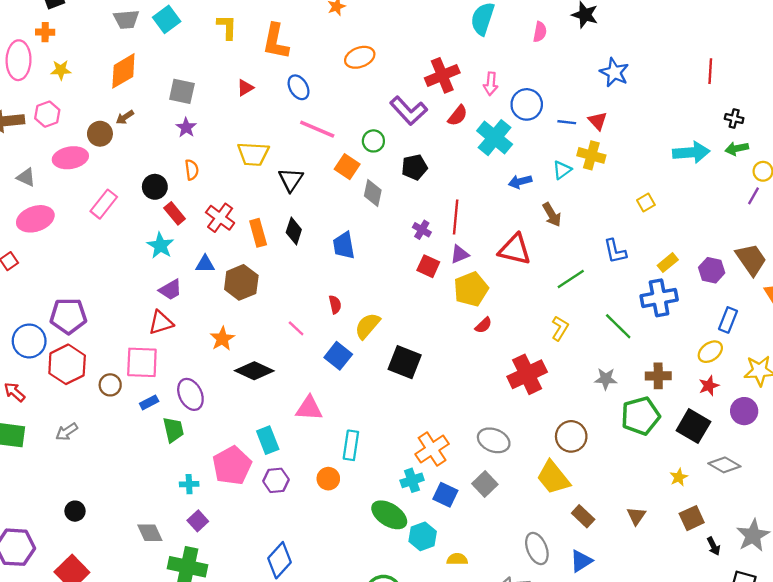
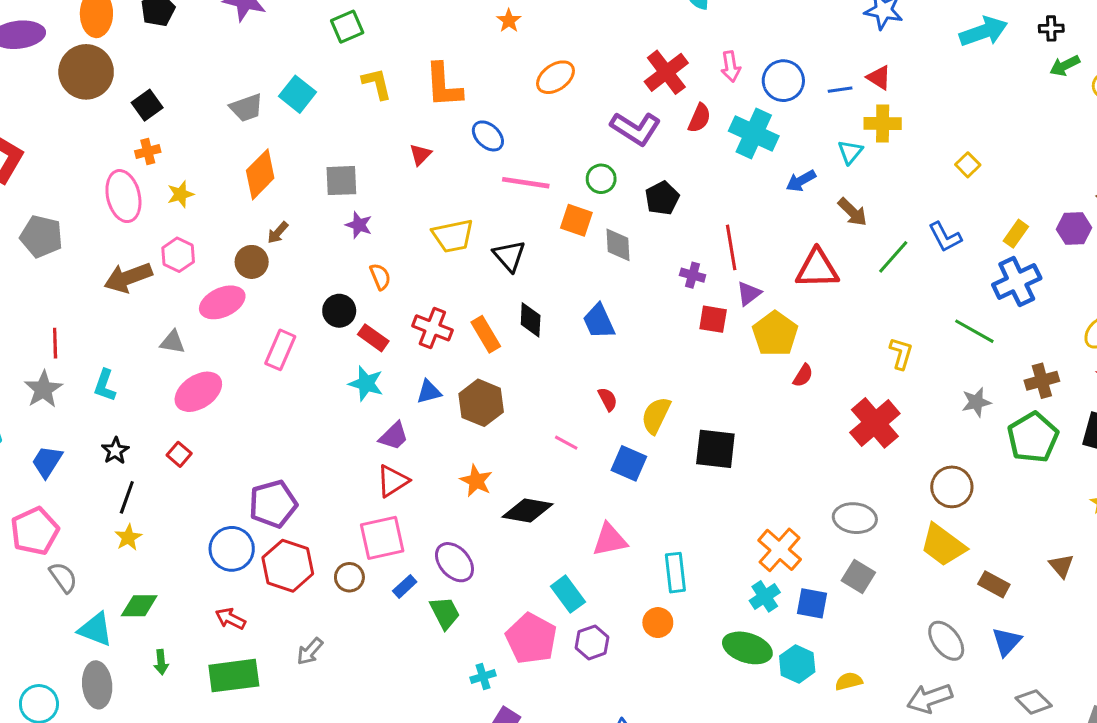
cyan arrow: (691, 152) -> (984, 32), moved
green line: (571, 279) -> (893, 257), moved

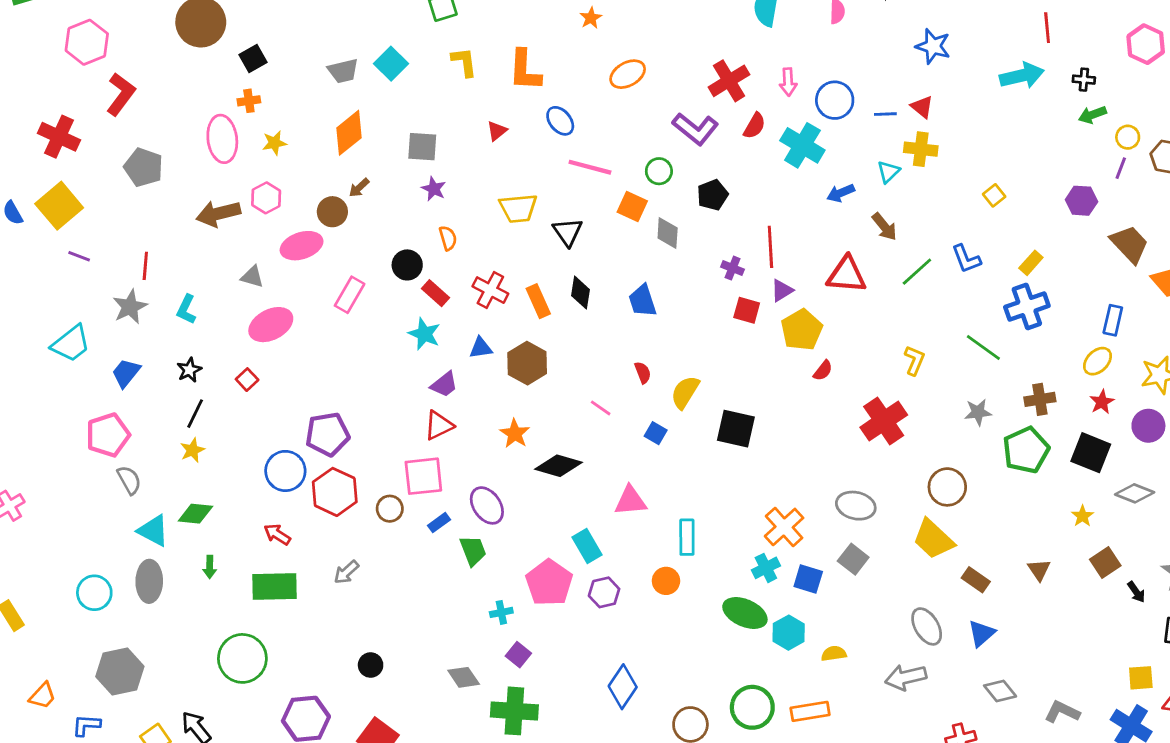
purple hexagon: (1074, 229) -> (1081, 201), moved
blue square: (629, 463) -> (656, 433), size x0.7

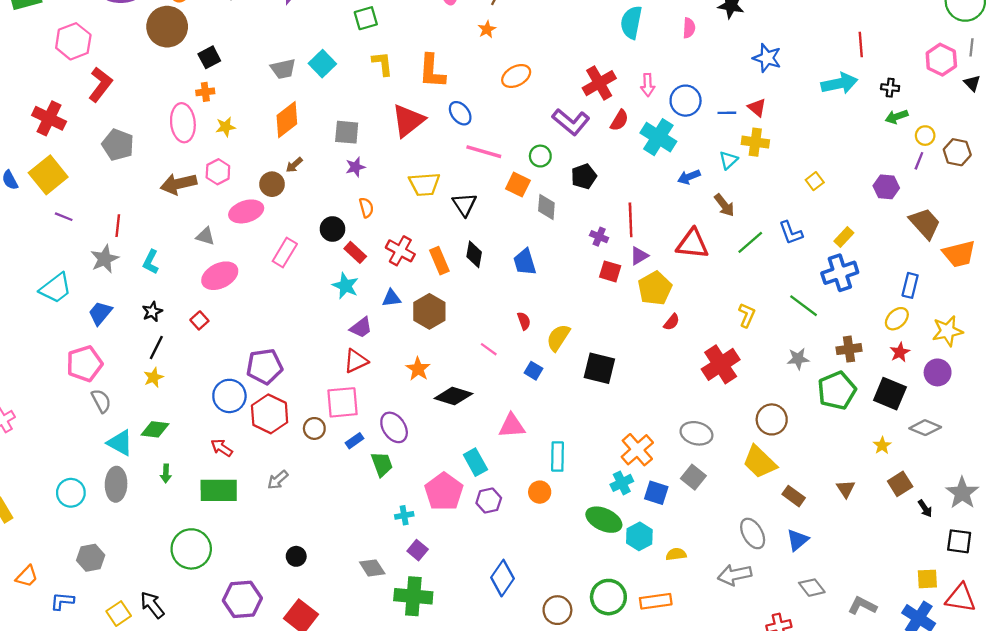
red triangle: (497, 131) -> (408, 120), size x2.0
purple star: (434, 189) -> (355, 167), turned 30
gray hexagon: (120, 672) -> (91, 558), size x0.7

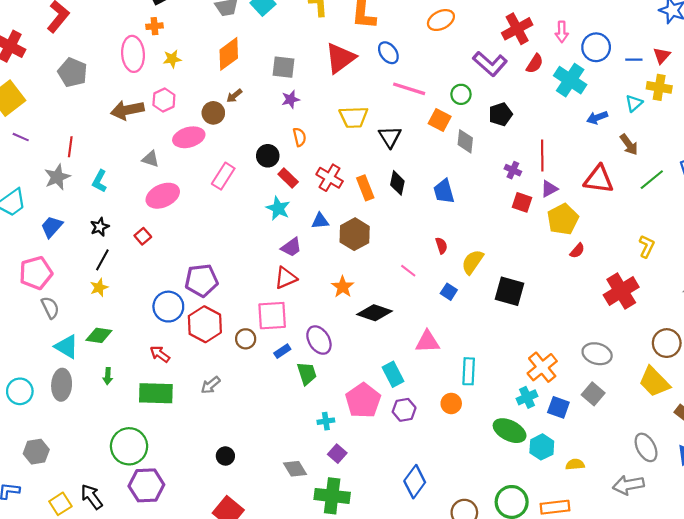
red triangle: (757, 107) -> (662, 56), turned 30
purple hexagon: (242, 599) -> (146, 485), moved

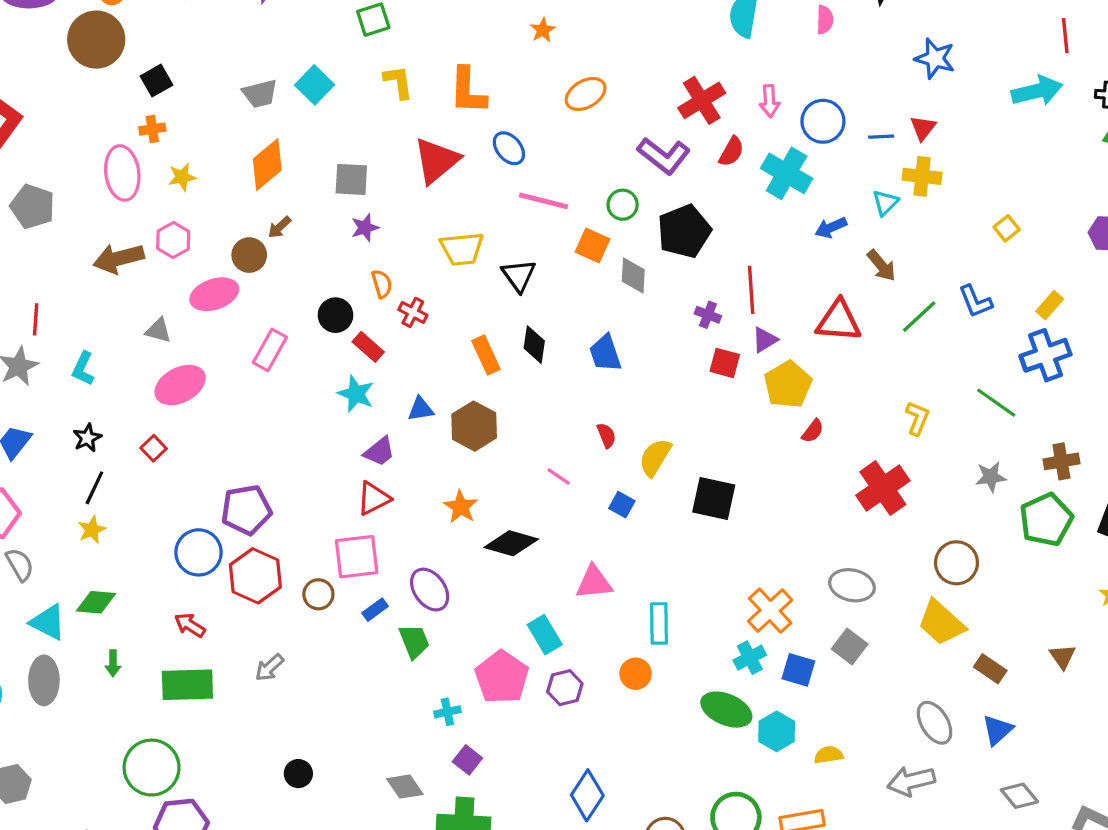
black pentagon: (501, 114) -> (684, 231), size x1.5
red cross: (330, 178) -> (413, 312), moved, size x0.7

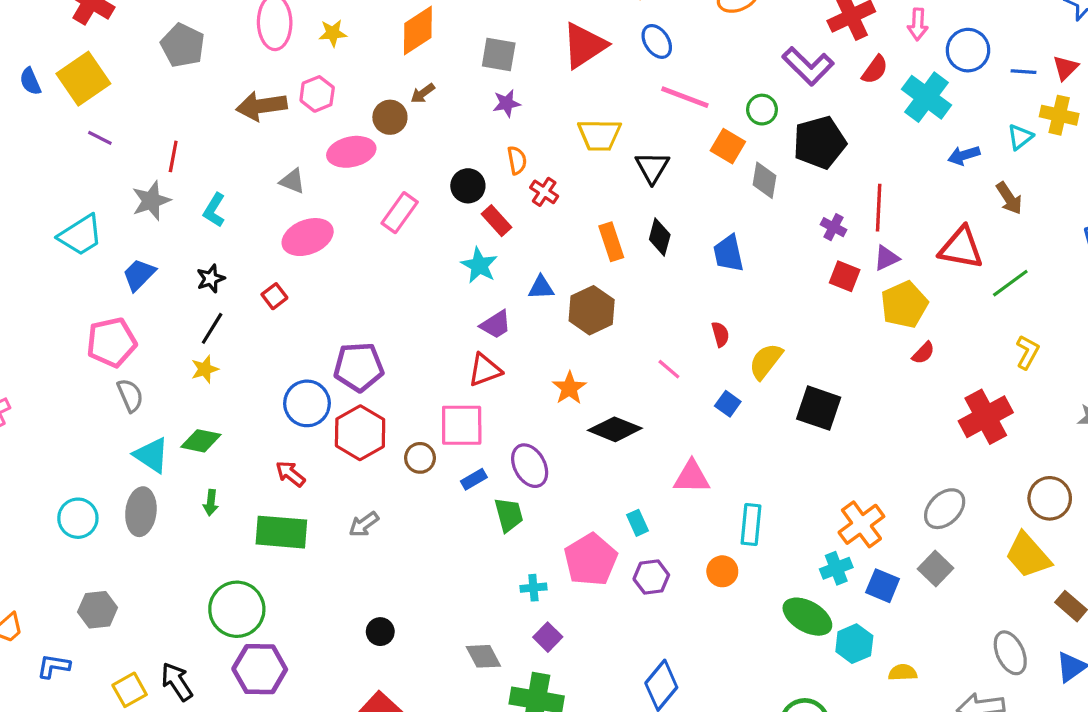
green line: (919, 317) -> (1010, 283), moved
gray ellipse: (852, 585) -> (945, 509), turned -63
cyan rectangle: (545, 635) -> (638, 523), size x0.7

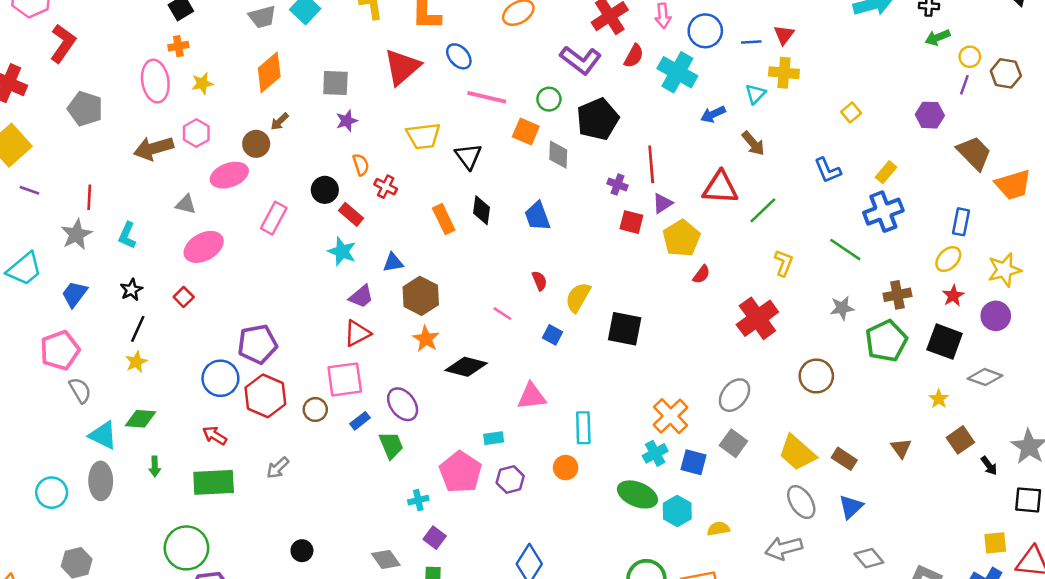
brown hexagon: (592, 310) -> (421, 296), moved
cyan rectangle: (638, 523) -> (494, 438), turned -66
yellow trapezoid: (1028, 555) -> (797, 453), moved

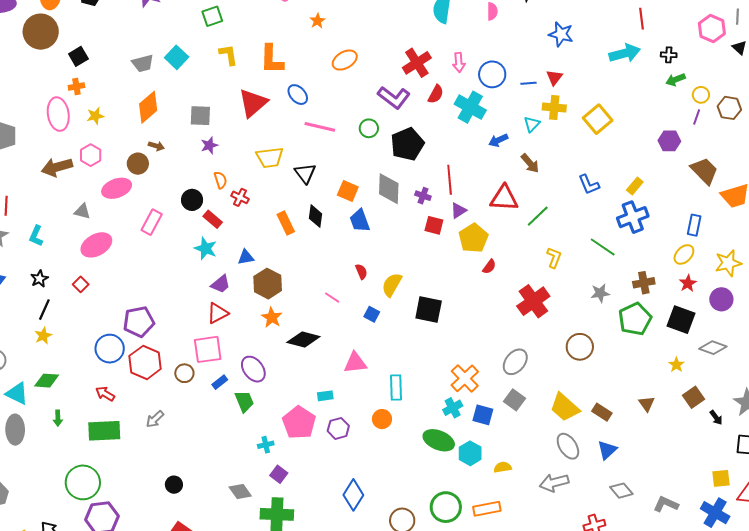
yellow square: (851, 112) -> (598, 119), moved, size x1.8
brown arrow: (280, 122) -> (156, 146), turned -119
orange square: (526, 132) -> (348, 191), moved
gray diamond: (558, 155) -> (389, 189), moved, size x1.4

